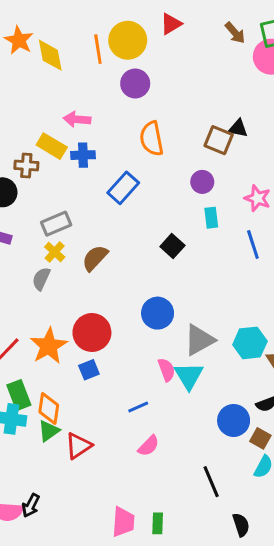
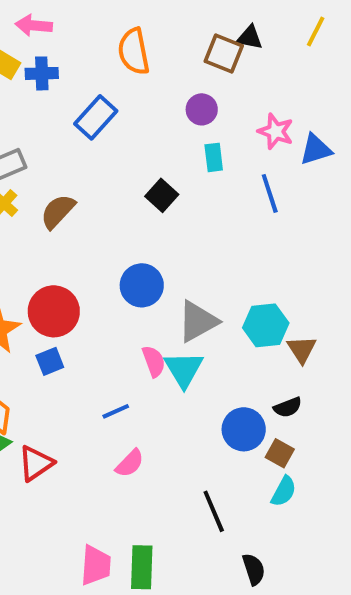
green rectangle: (158, 523) -> (142, 567), size x1.5

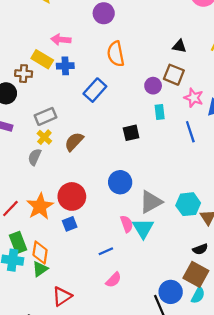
brown square: (224, 53) -> (174, 75), moved
black square: (162, 195) -> (131, 133), turned 35
blue circle: (244, 429) -> (171, 292), moved
brown square: (280, 453) -> (196, 274), size x1.6
red triangle: (36, 463) -> (62, 296), moved

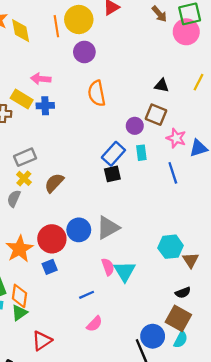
blue rectangle: (95, 90) -> (113, 154), moved
blue circle: (120, 182) -> (79, 230), moved
gray triangle: (151, 202) -> (108, 228), moved

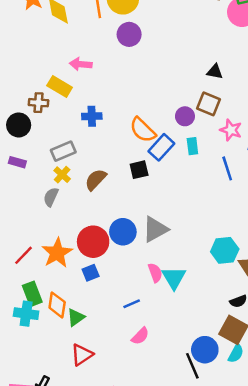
orange semicircle: (97, 93) -> (143, 130), moved, turned -35
blue cross: (45, 106) -> (92, 116), moved
black square: (112, 174) -> (139, 170), moved
green triangle: (19, 313) -> (76, 317), moved

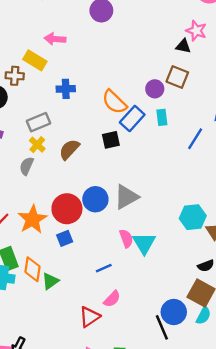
pink star: (231, 130) -> (196, 31), moved
blue line: (227, 168) -> (195, 139), turned 50
red triangle: (82, 355) -> (89, 317), moved

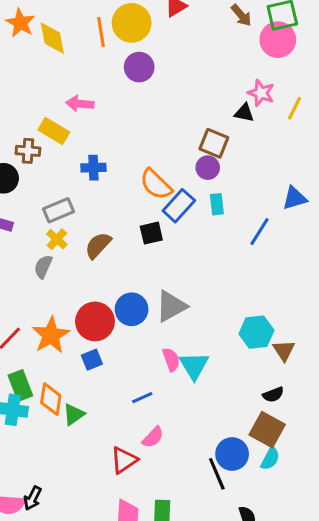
brown square: (177, 77) -> (214, 143), moved

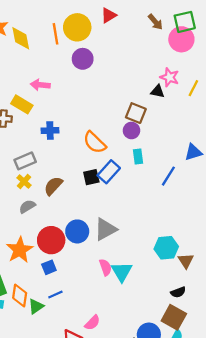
blue rectangle: (179, 206) -> (109, 172), moved
gray semicircle: (43, 267) -> (27, 206), moved, turned 35
blue line: (142, 398) -> (55, 294), moved

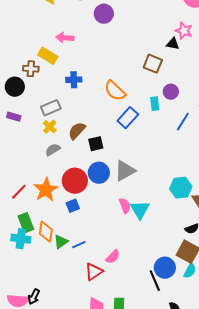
purple circle: (131, 130) -> (171, 92), moved
black square: (91, 177) -> (96, 144), moved
blue line: (55, 294) -> (79, 245), moved

